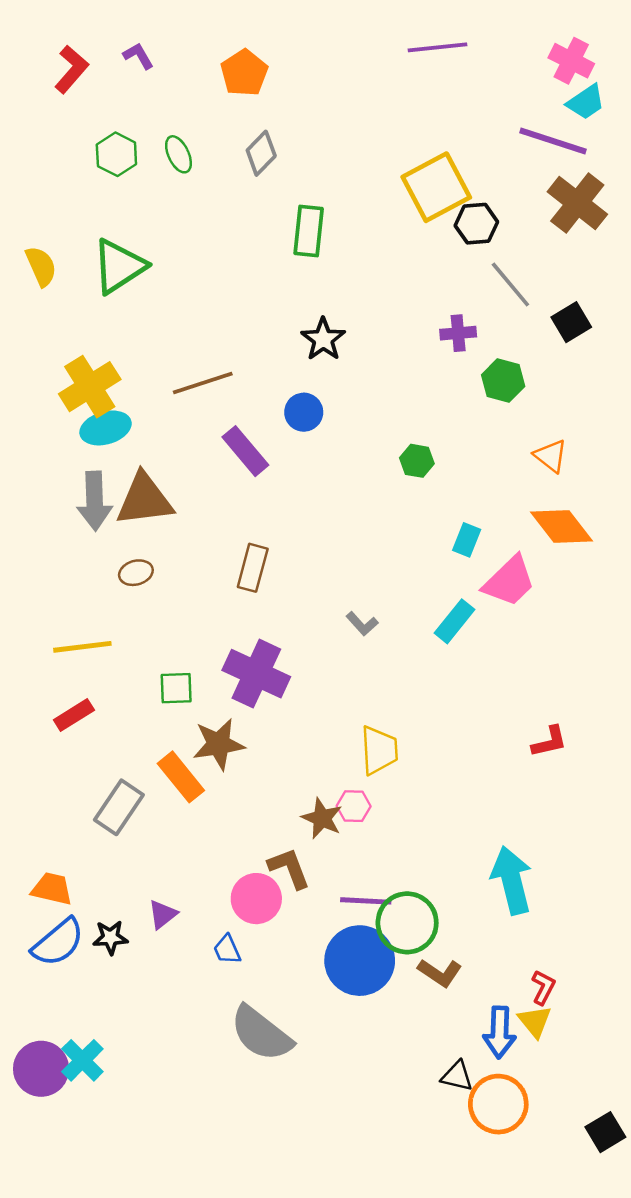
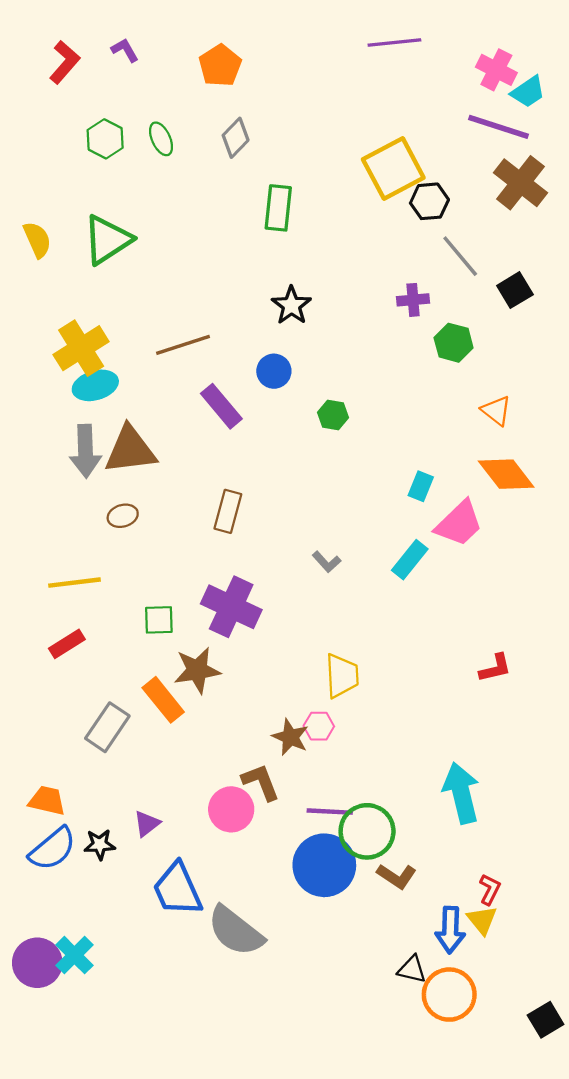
pink cross: (571, 61) -> (496, 70), moved
green hexagon: (417, 461) -> (333, 415), moved
blue trapezoid: (227, 950) -> (177, 889), moved, size x2.0

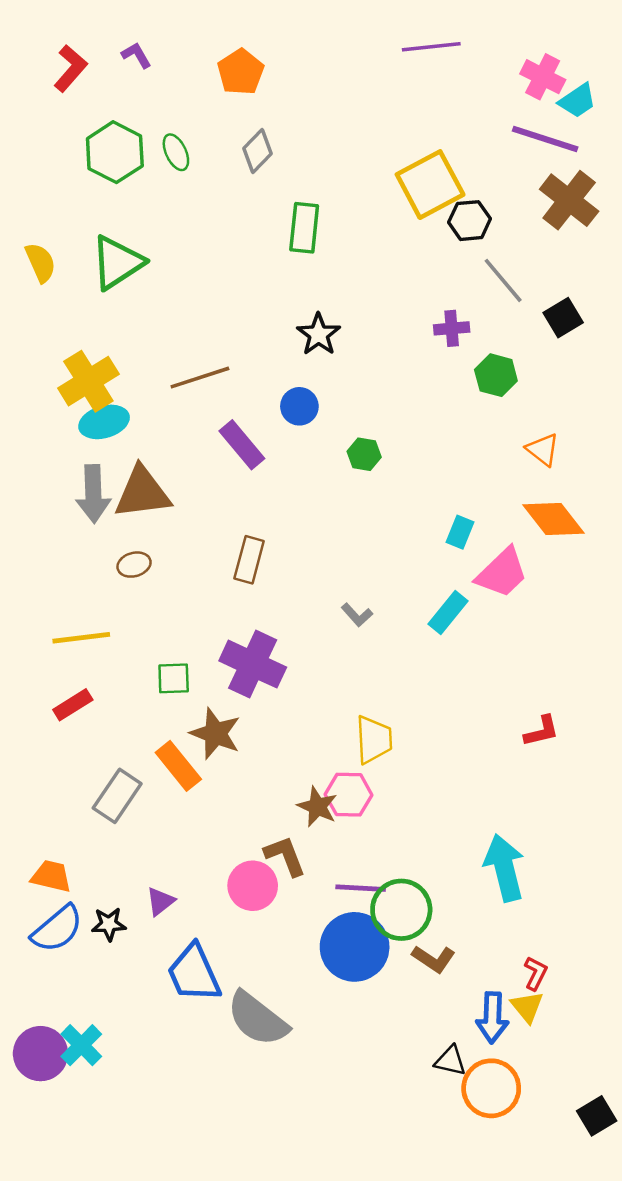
green hexagon: (105, 139) -> (115, 152), size x1.4
brown star: (197, 670) -> (215, 734), turned 30
pink hexagon: (319, 726) -> (349, 795), size x1.4

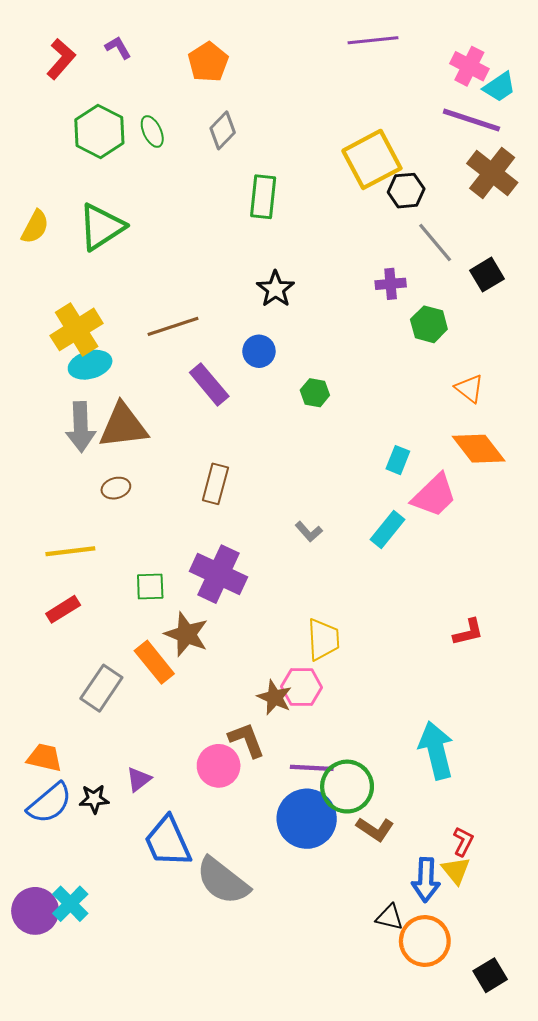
yellow semicircle: (40, 262) -> (35, 227), turned 52
black square: (597, 1116) -> (490, 975), moved

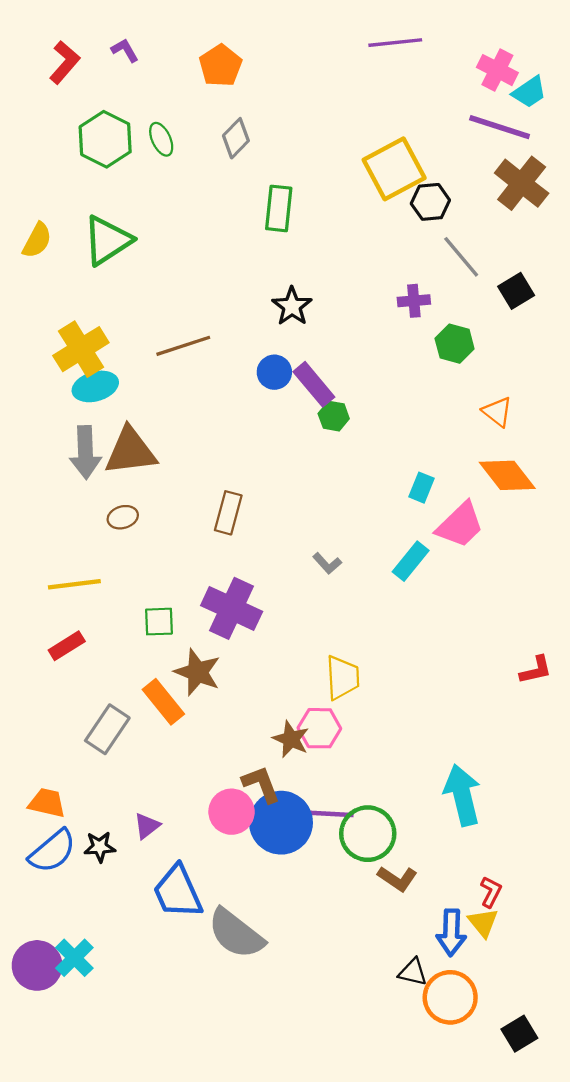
purple rectangle: (209, 384) -> (314, 384), moved
red L-shape: (468, 632) -> (536, 670), moved
blue circle: (307, 819) -> (281, 823), moved

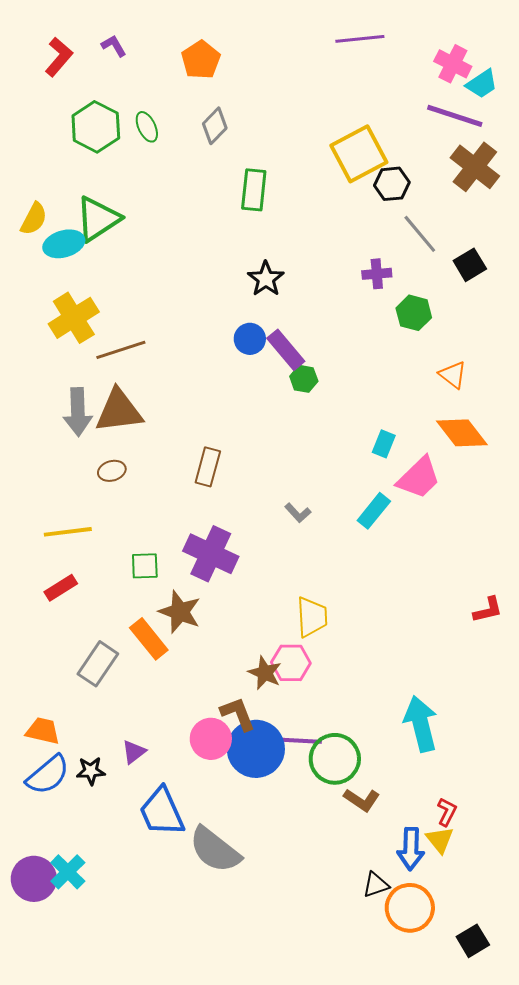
brown line: (183, 346) -> (121, 350), moved
cyan ellipse: (95, 386) -> (64, 244), moved
black triangle: (413, 972) -> (376, 885), turned -32

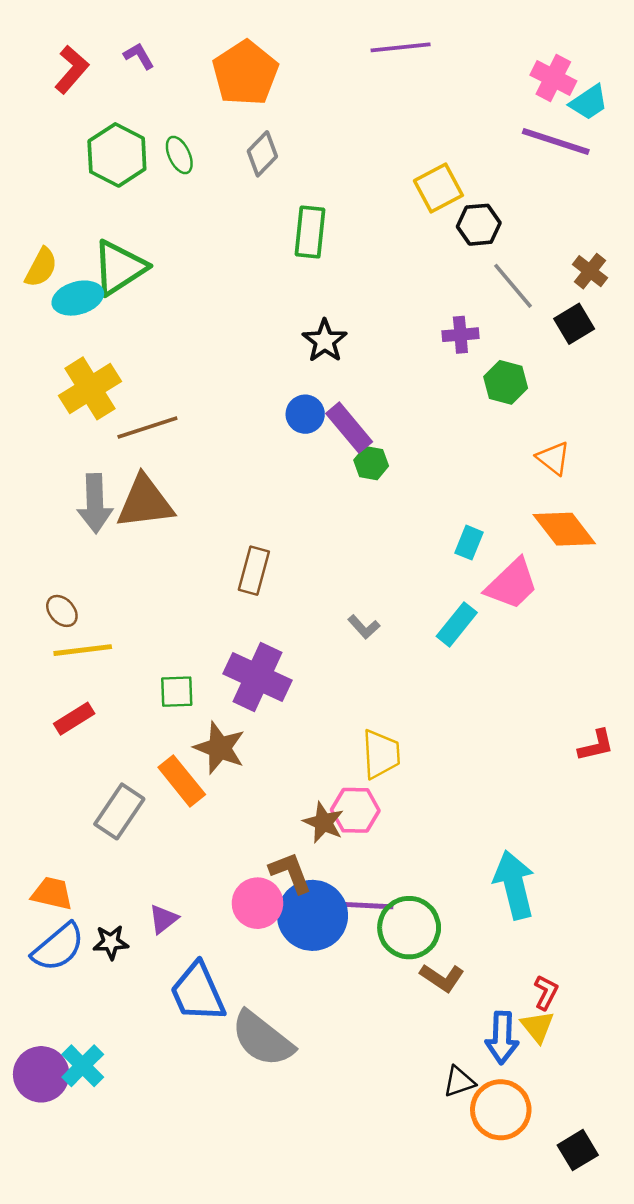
purple line: (360, 39) -> (401, 47), moved
orange pentagon: (201, 60) -> (245, 73), size x1.4
yellow square: (359, 154) -> (438, 188), size x0.7
brown cross: (475, 167) -> (590, 271), moved, size x0.6
brown ellipse: (112, 471) -> (62, 611), moved, turned 64

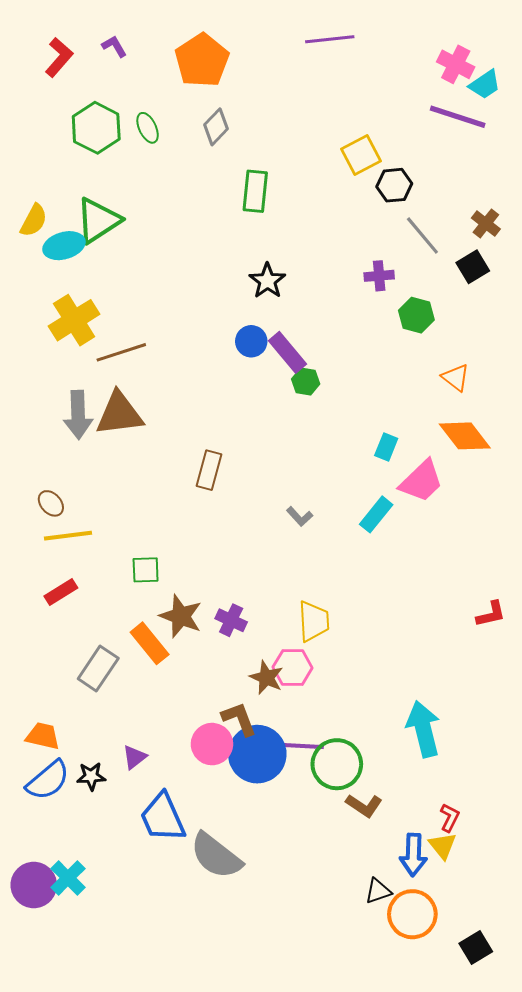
purple cross: (257, 677) -> (231, 620), moved, size x0.6

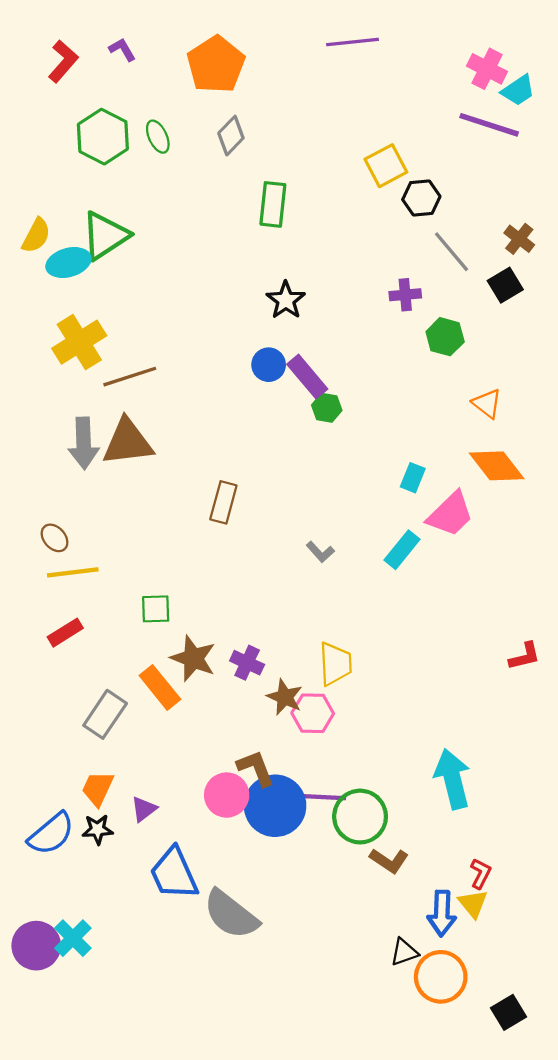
brown star: (266, 678) -> (285, 697), moved
orange trapezoid: (43, 736) -> (98, 789), moved, turned -78

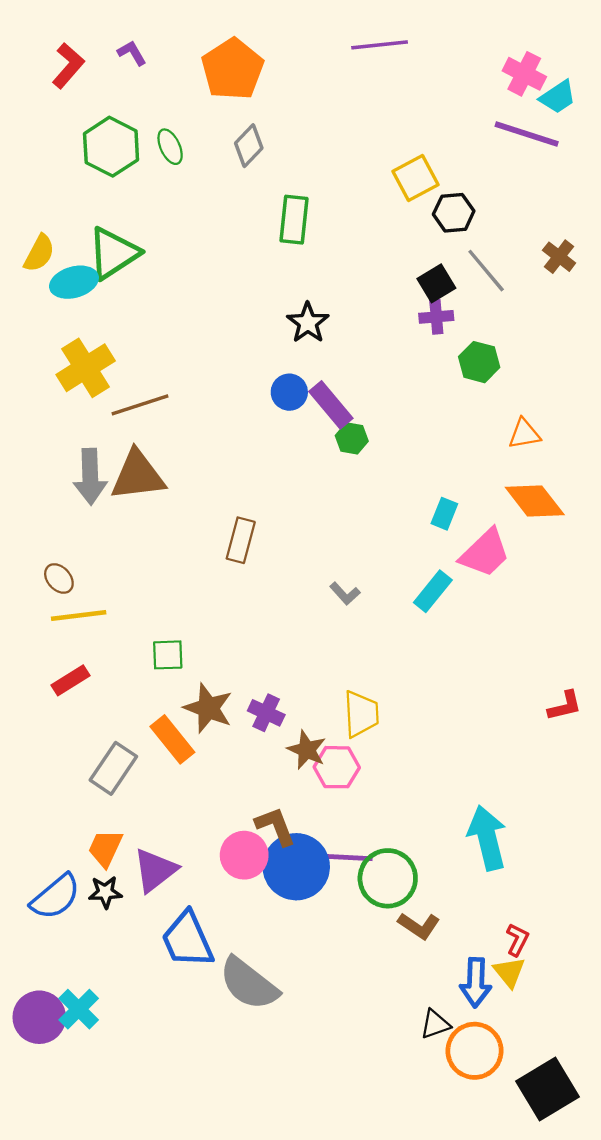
black square: (505, 285) -> (436, 283), moved
orange triangle: (487, 403) -> (524, 434), turned -48
purple triangle: (144, 809) -> (155, 870), size x1.6
black square: (508, 1012) -> (547, 1089), size x1.6

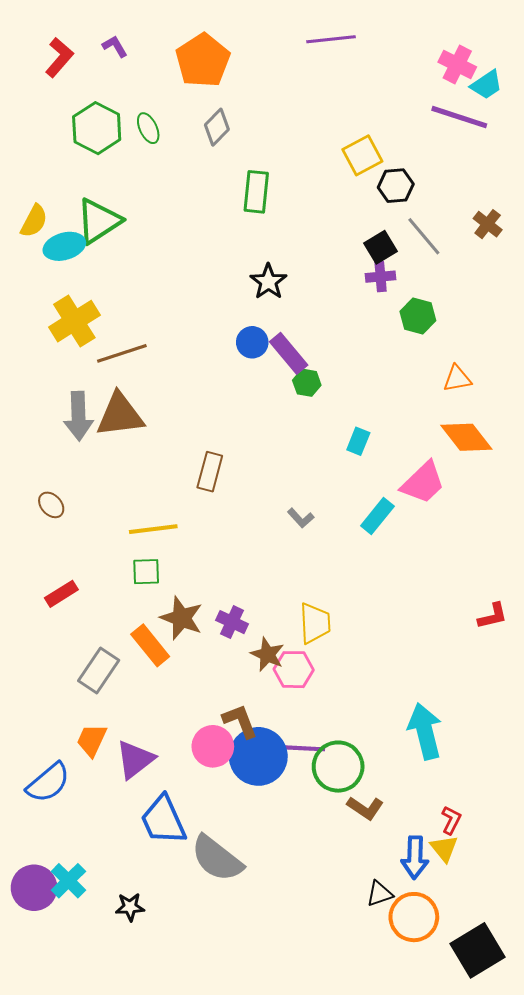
cyan rectangle: (444, 514) -> (358, 441), moved
yellow line: (79, 616) -> (153, 529), moved
black star: (105, 892) -> (130, 907), moved

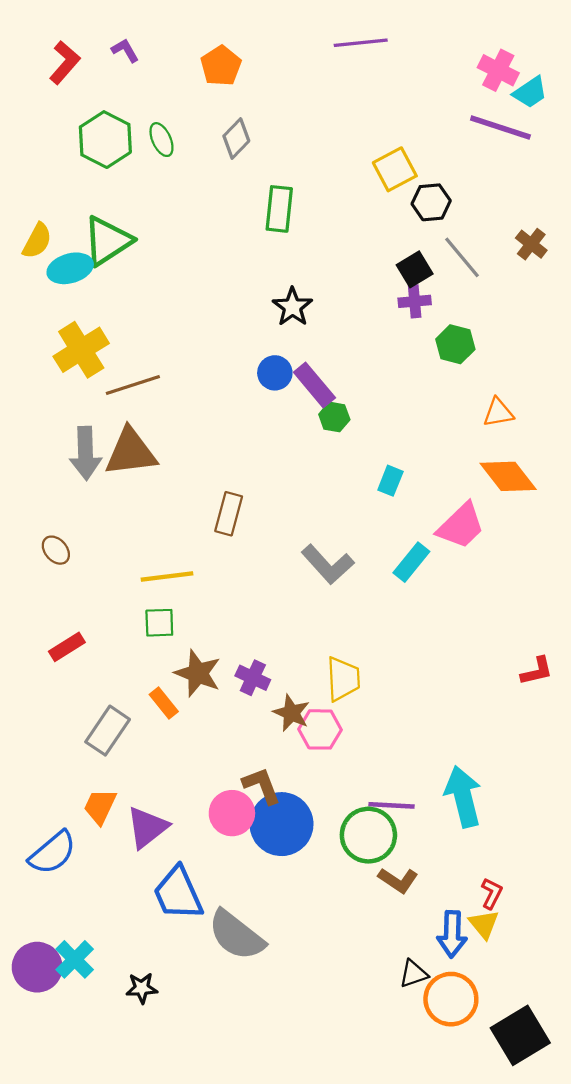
orange pentagon: (203, 60) -> (221, 66), size x0.7
gray L-shape: (301, 518) -> (328, 564), size x1.8
orange rectangle: (150, 645) -> (164, 703), size x0.7
purple line: (304, 748) -> (392, 805), moved

